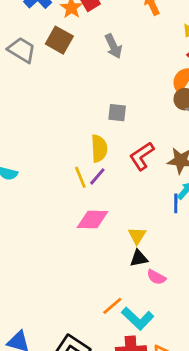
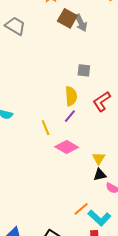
brown square: (59, 40) -> (67, 18), moved
yellow line: (80, 177) -> (46, 128), moved
pink diamond: (93, 219) -> (67, 147), turned 30

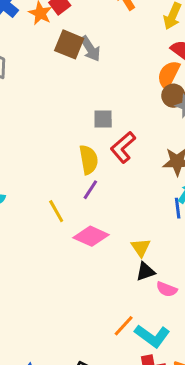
red L-shape: (102, 101) -> (123, 147), moved

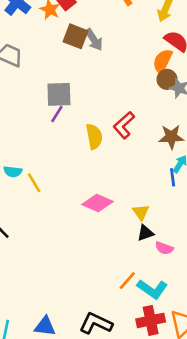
gray square: (103, 119) -> (59, 94), moved, size x1.5
purple line: (90, 190) -> (57, 114), moved
yellow line: (56, 211) -> (34, 183), moved

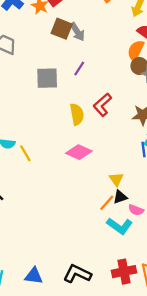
purple line: (57, 114) -> (79, 68), moved
pink diamond: (97, 203) -> (79, 152), moved
orange line: (127, 281) -> (107, 203), moved
cyan L-shape: (152, 289) -> (120, 226), moved

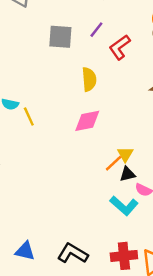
red L-shape: (102, 105) -> (120, 47), moved
pink diamond: (79, 152) -> (87, 121), turned -40
orange line: (107, 203) -> (114, 163), moved

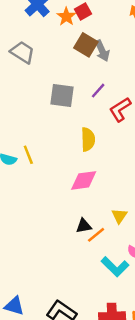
yellow line: (29, 117) -> (28, 155), moved
orange line: (114, 163) -> (96, 235), moved
black triangle: (128, 174) -> (84, 226), moved

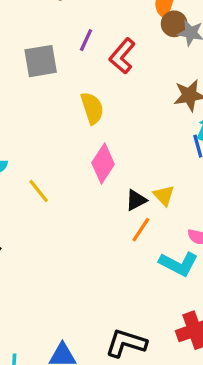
yellow line: (28, 155) -> (39, 191), moved
pink diamond: (84, 180) -> (103, 164), turned -32
black triangle: (84, 226) -> (136, 200), moved

